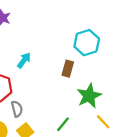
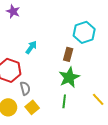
green star: (89, 96) -> (69, 77), moved
green line: (63, 124) -> (64, 101), turned -32

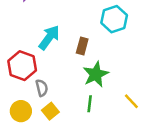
cyan arrow: (31, 47) -> (49, 37), size x1.5
brown rectangle: (68, 54) -> (82, 46), moved

